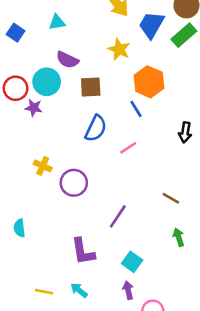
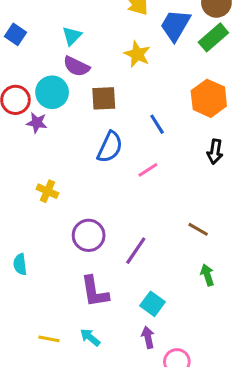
cyan triangle: (57, 22) -> (72, 36), moved, turned -36
orange hexagon: (149, 82) -> (209, 98), moved
purple circle: (74, 183) -> (89, 235), moved

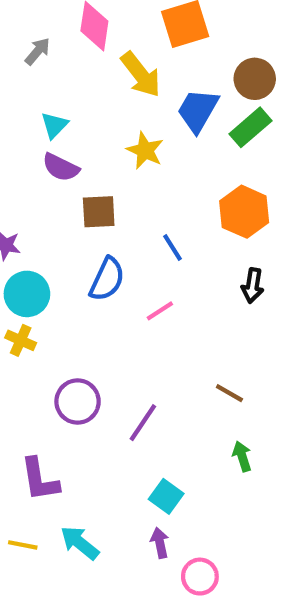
cyan circle: (52, 92) -> (27, 294), moved
purple L-shape: (95, 292) -> (40, 480), moved
cyan arrow: (90, 337) -> (80, 543), size x1.4

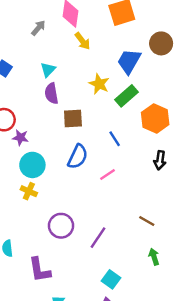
yellow arrow: (141, 75) -> (82, 41), moved, size x0.7
green rectangle: (251, 127) -> (127, 96), moved
purple semicircle: (61, 167) -> (51, 93), turned 54

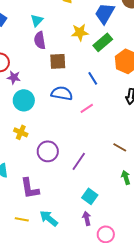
yellow star: (99, 84) -> (80, 32), turned -30
blue semicircle: (78, 157) -> (62, 93), turned -105
yellow cross: (29, 191) -> (21, 132), moved

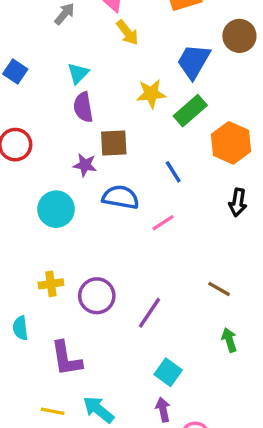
purple star: (14, 77) -> (85, 165), moved
yellow cross: (21, 132) -> (51, 284), moved, turned -32

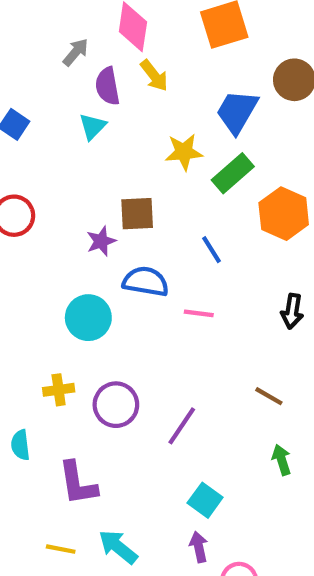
purple semicircle: (83, 107) -> (107, 86), moved
purple star: (85, 165) -> (101, 241), turned -30
black arrow: (238, 202) -> (292, 311), moved
cyan circle: (56, 209) -> (88, 318), moved
pink line: (163, 223) -> (199, 313), turned 40

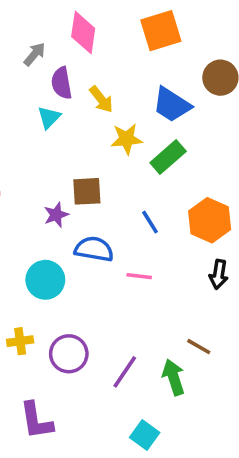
yellow arrow: (154, 76) -> (101, 99), moved
blue trapezoid: (237, 112) -> (172, 105), turned -87
orange hexagon: (284, 214) -> (210, 220), moved
green arrow: (282, 460) -> (173, 377), moved, size x1.4

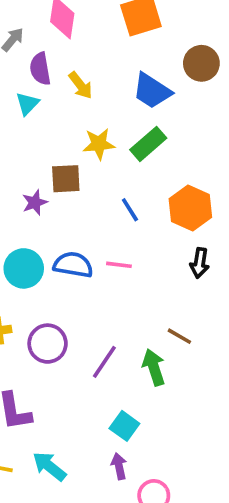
yellow star: (127, 139) -> (99, 144), moved
blue semicircle: (94, 249) -> (73, 265), moved

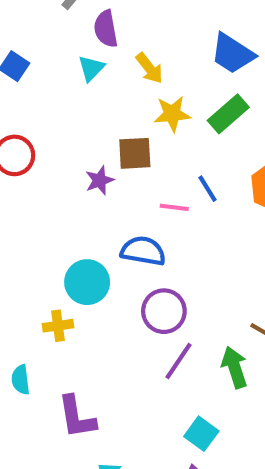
yellow arrow: (81, 85) -> (149, 68), moved
pink line: (119, 265) -> (174, 207), moved
cyan circle: (24, 268) -> (87, 282), moved
purple circle: (48, 344) -> (164, 311), moved

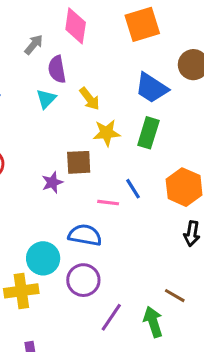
green rectangle: (228, 114) -> (148, 133), turned -32
purple circle: (164, 311) -> (83, 280), moved
yellow cross: (58, 326) -> (21, 291), size x1.5

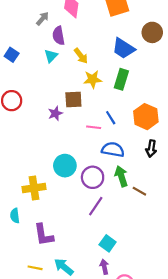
blue semicircle: (85, 235) -> (113, 150), moved
cyan circle: (43, 258) -> (65, 166), moved
purple circle: (83, 280) -> (93, 177), moved
green arrow: (153, 322) -> (121, 176), moved

